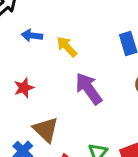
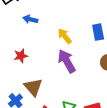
yellow arrow: (67, 47) -> (65, 36), moved

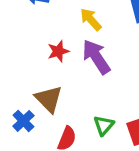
red star: (21, 56) -> (58, 51), moved

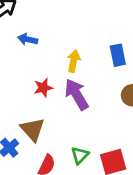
yellow arrow: (91, 19) -> (74, 61), turned 50

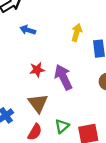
yellow arrow: (74, 61) -> (77, 32), moved
brown triangle: (33, 129) -> (38, 103), moved

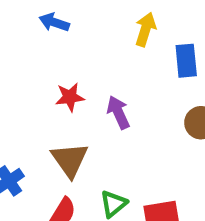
purple arrow: (63, 77) -> (118, 112), size x0.7

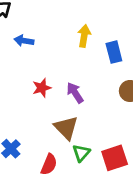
brown triangle: (70, 160) -> (66, 128), moved

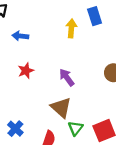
blue rectangle: (114, 52) -> (95, 16), moved
red star: (42, 88) -> (26, 71), moved

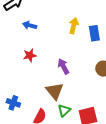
blue rectangle: (95, 16) -> (94, 33), moved
blue cross: (15, 129) -> (13, 103), turned -32

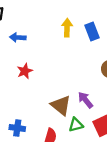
purple arrow: (63, 66) -> (85, 100), moved
green triangle: (64, 110) -> (76, 125), turned 40

